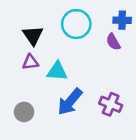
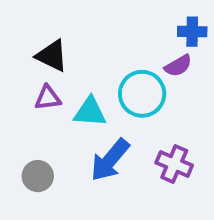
cyan circle: (76, 24) -> (142, 94), moved
black triangle: (33, 35) -> (52, 56), turned -30
purple semicircle: (113, 42) -> (178, 66), turned -90

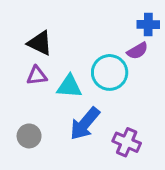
purple cross: (174, 164) -> (127, 142), moved

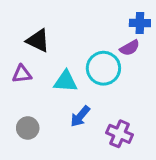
purple triangle: (37, 76) -> (22, 74), moved
blue arrow: (85, 124) -> (80, 116), size x0.7

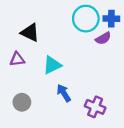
cyan circle: (103, 68) -> (86, 19), moved
cyan triangle: (66, 81) -> (52, 65), turned -30
blue arrow: (80, 116) -> (64, 93), turned 108

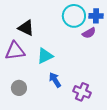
purple triangle: (17, 59) -> (15, 51), size x1.5

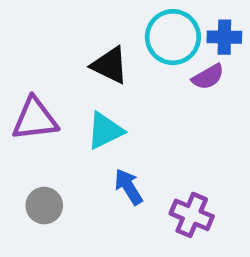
black triangle: (26, 28) -> (110, 65), moved

